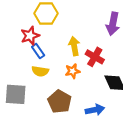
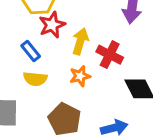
red star: (30, 36) -> (52, 25), moved
yellow arrow: (74, 46) -> (80, 41), turned 30

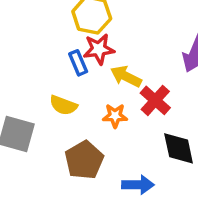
yellow arrow: (80, 41) -> (126, 76), turned -95
blue rectangle: (31, 51) -> (78, 63), moved

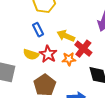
red star: (99, 49) -> (48, 54), moved, turned -30
orange star: (115, 116) -> (69, 59), moved

